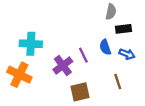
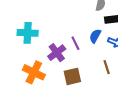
blue semicircle: (105, 47) -> (95, 36), turned 48
orange cross: (19, 75) -> (34, 72), moved

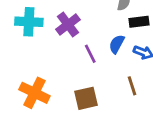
cyan cross: (28, 33) -> (29, 22), moved
purple cross: (57, 53) -> (68, 25), moved

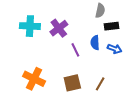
blue semicircle: (117, 44) -> (95, 43), turned -32
brown line: (132, 86) -> (100, 84), moved, turned 48

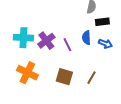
cyan cross: (30, 26) -> (23, 38), moved
purple cross: (59, 28) -> (46, 41), moved
brown square: (72, 83) -> (64, 77), turned 30

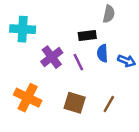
black rectangle: (102, 22) -> (87, 36), moved
cyan cross: (23, 38) -> (23, 29), moved

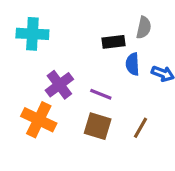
gray semicircle: (109, 14) -> (144, 28), moved
purple cross: (52, 57) -> (59, 85), moved
purple line: (78, 62) -> (101, 94), moved, turned -42

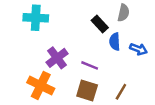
black rectangle: (113, 42) -> (100, 24), turned 54

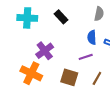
black rectangle: (100, 24) -> (61, 17), moved
purple line: (90, 65) -> (86, 57), moved, turned -40

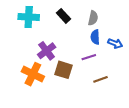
gray semicircle: (99, 14) -> (93, 18), moved
brown square: (69, 77) -> (63, 70), moved
brown line: (97, 78) -> (100, 79), turned 40

